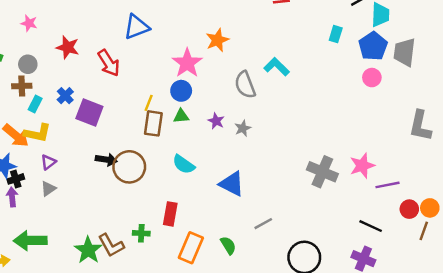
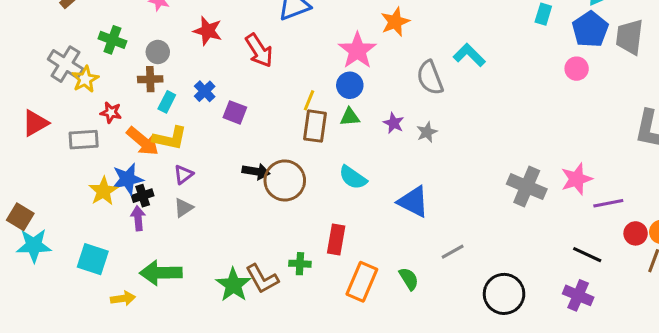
pink circle: (372, 78) -> (577, 69), moved
purple square: (89, 113) -> (235, 112), size x0.7

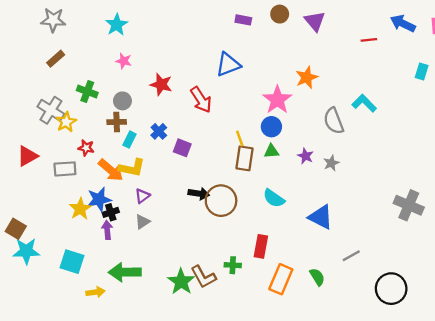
yellow line: (309, 100) -> (240, 138), turned -42

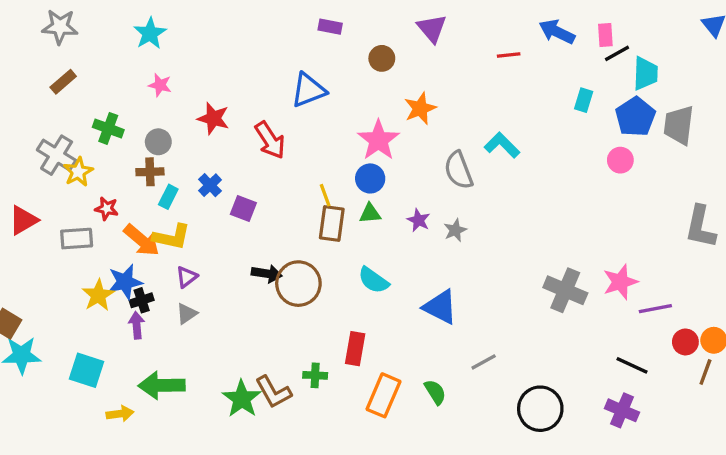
brown circle: (280, 14) -> (382, 58), moved

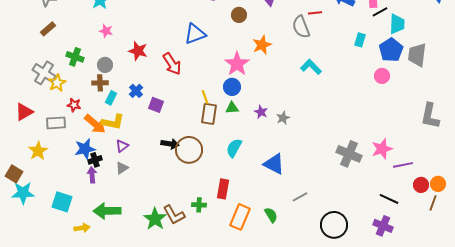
gray semicircle: (459, 170) -> (301, 27), moved
cyan semicircle: (373, 280) -> (234, 148), turned 84
yellow star: (98, 295) -> (38, 151), moved

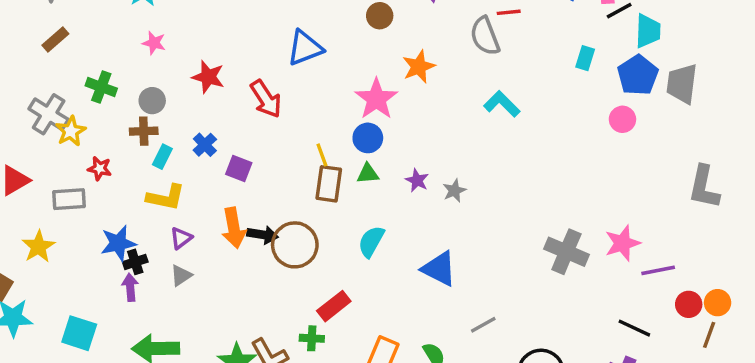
orange arrow: (95, 124) -> (234, 228), moved, turned 40
red rectangle: (223, 189) -> (334, 306), moved, turned 42

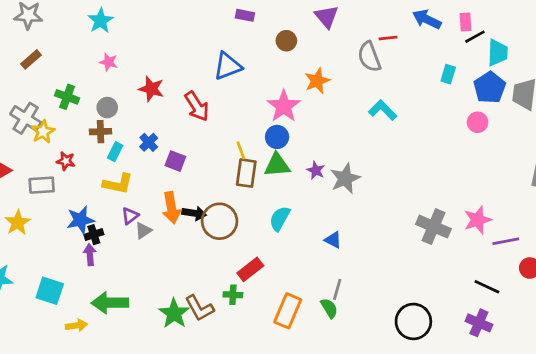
green triangle: (368, 174) -> (277, 165), size x1.5
gray star: (454, 191) -> (345, 178), size x1.6
blue triangle: (439, 269) -> (333, 240), size x0.6
gray triangle: (181, 275) -> (143, 231), moved
gray line: (483, 325) -> (337, 289), moved, turned -45

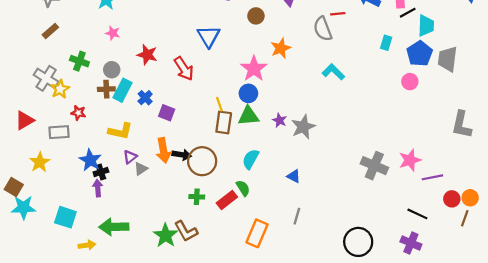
blue triangle: (228, 66) -> (209, 36), turned -40
cyan rectangle: (115, 152) -> (122, 90), moved, size x1.5
blue star: (80, 220) -> (90, 160), turned -30
green cross: (233, 295) -> (197, 197), moved
green semicircle: (329, 308) -> (243, 188), moved

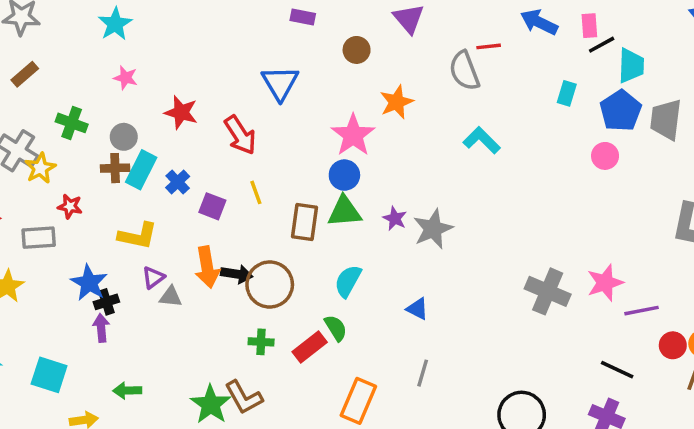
yellow line: (219, 104) -> (256, 192), moved
gray triangle: (141, 169) -> (171, 297), turned 40
green arrow: (114, 227) -> (127, 390), size x0.6

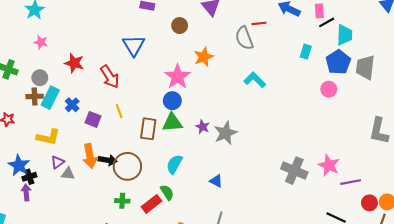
pink star: (605, 283) -> (329, 165), turned -30

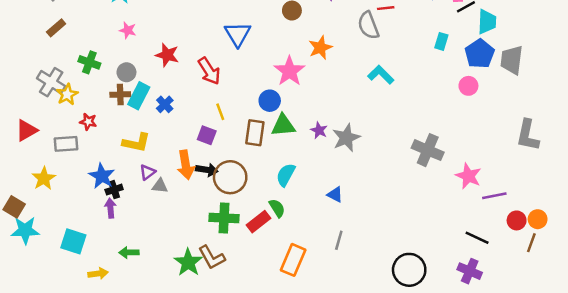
blue circle: (172, 101) -> (270, 101), moved
purple square: (93, 119) -> (207, 135), moved
gray cross: (294, 171) -> (428, 150), moved
green cross: (122, 201) -> (224, 218), size x1.6

